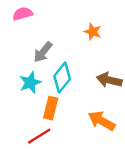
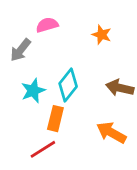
pink semicircle: (23, 14) -> (47, 25), moved
gray arrow: (43, 52) -> (21, 50), moved

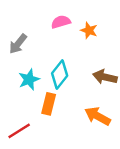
pink semicircle: (47, 25) -> (61, 22), moved
red line: (43, 149) -> (19, 131), moved

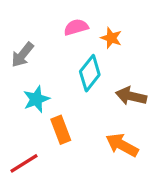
cyan diamond: (60, 74) -> (90, 73), moved
orange rectangle: (49, 104) -> (61, 130), turned -35

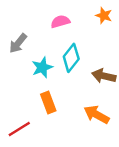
orange star: (111, 38) -> (104, 16), moved
cyan star: (36, 99) -> (42, 67), moved

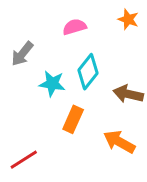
cyan star: (42, 67) -> (52, 84), turned 30
orange rectangle: (48, 102) -> (73, 119), moved, turned 45

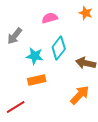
orange rectangle: (73, 119) -> (37, 80), moved, turned 54
orange arrow: (119, 142) -> (80, 95), turned 105

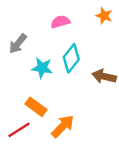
orange rectangle: (37, 80) -> (36, 107), moved, turned 48
orange arrow: (80, 95) -> (63, 126), moved

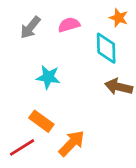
gray arrow: (18, 44) -> (30, 27), moved
cyan diamond: (71, 58) -> (106, 48), moved, turned -40

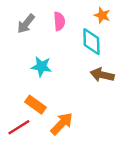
pink semicircle: (69, 25) -> (59, 21), turned 102

